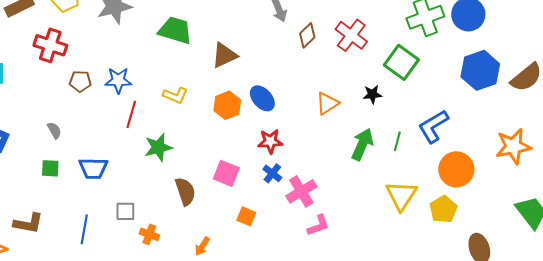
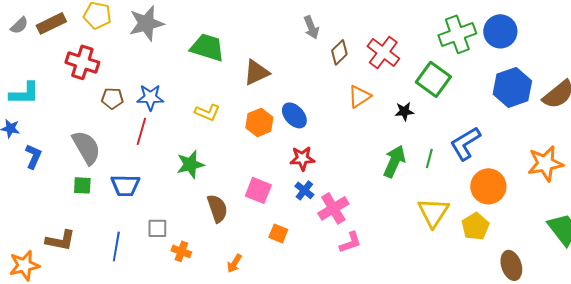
orange triangle: (327, 103) -> (359, 96), moved
red line: (131, 114) -> (141, 131), moved
gray semicircle: (54, 130) -> (86, 147), size x2.0

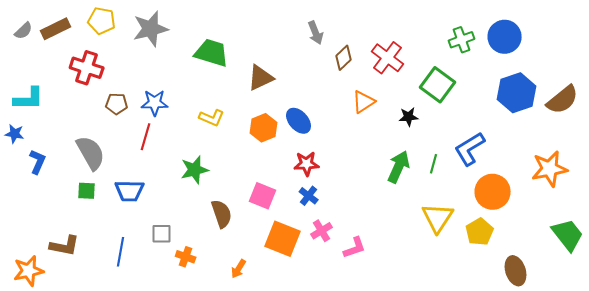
green cross: (457, 34) -> (462, 40), size x0.7
pink cross: (333, 208) -> (322, 231), moved, size x0.7
orange square: (278, 233) -> (283, 239), size x1.8

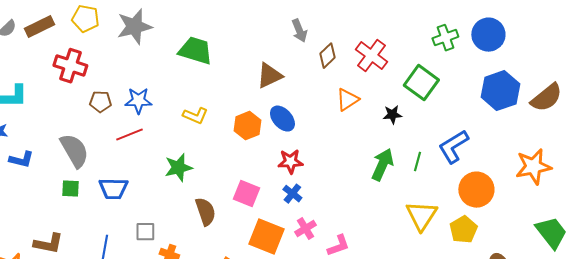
brown triangle: (261, 78) -> (269, 76), moved
red line: (146, 137) -> (129, 135), turned 52
blue L-shape: (38, 162) -> (21, 160), turned 80

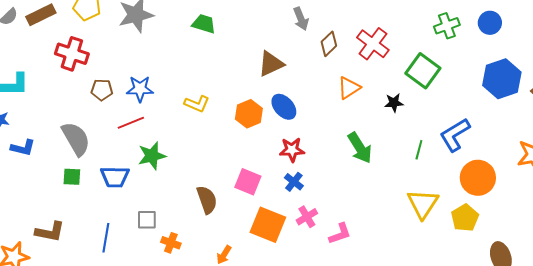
blue circle: (488, 35) -> (490, 23), size x0.7
green trapezoid: (195, 51) -> (204, 24), moved, size x0.7
green arrow: (382, 165) -> (360, 148), moved, turned 124
green star: (178, 168) -> (152, 156), moved

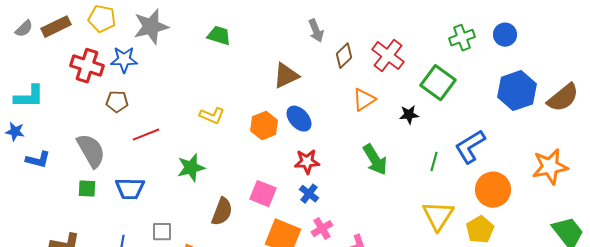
blue star: (140, 89) -> (124, 60), moved
green star: (152, 156) -> (191, 168), moved
brown semicircle: (207, 200) -> (222, 212), turned 40

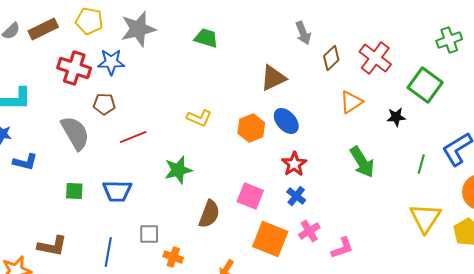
gray semicircle: (91, 151) -> (75, 133), moved
red star: (307, 162) -> (294, 164), turned -30

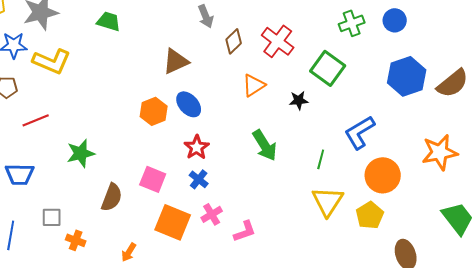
yellow L-shape: (199, 118) -> (52, 61), moved, size x1.5
green line: (421, 164) -> (321, 159), moved

